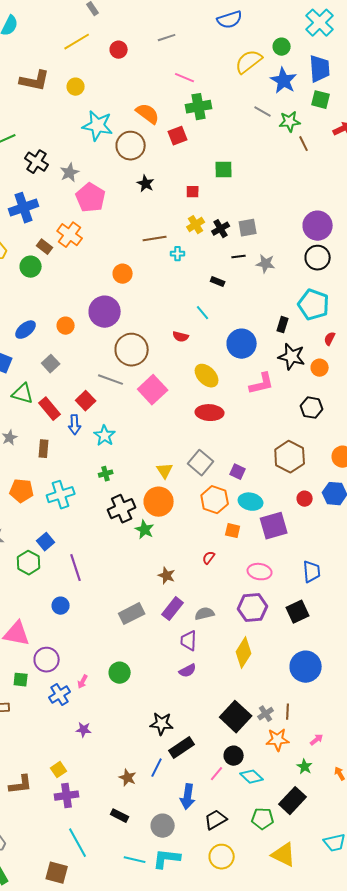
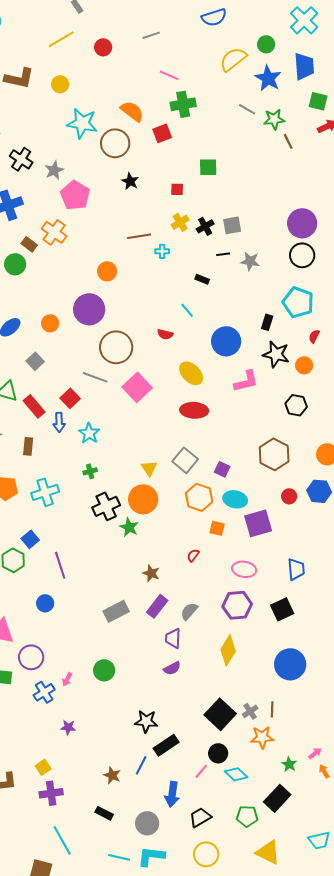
green square: (321, 100) -> (318, 101), moved
gray semicircle: (205, 614) -> (189, 611), turned -36
pink arrow: (317, 740) -> (315, 753), moved

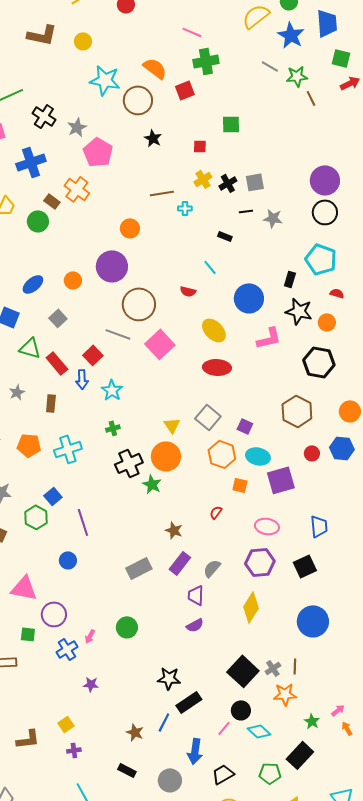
red semicircle: (314, 336) -> (337, 293), turned 80
black hexagon: (296, 405) -> (319, 362), size x1.4
purple cross: (51, 793) -> (74, 750), size x0.6

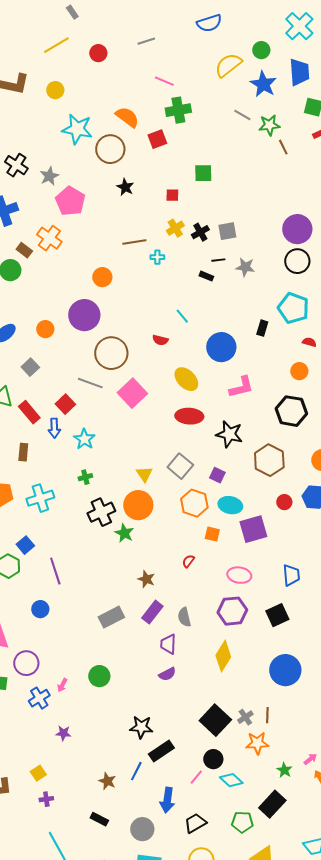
black rectangle: (225, 236) -> (206, 276), moved
black star: (299, 311) -> (229, 434), moved
gray semicircle: (212, 568) -> (184, 617), turned -54

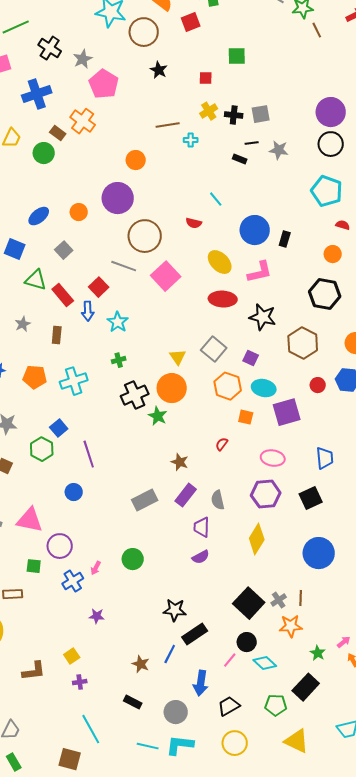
black cross: (200, 232) -> (234, 115), turned 36
black rectangle: (262, 328) -> (285, 239), moved
pink L-shape: (241, 387) -> (260, 272), moved

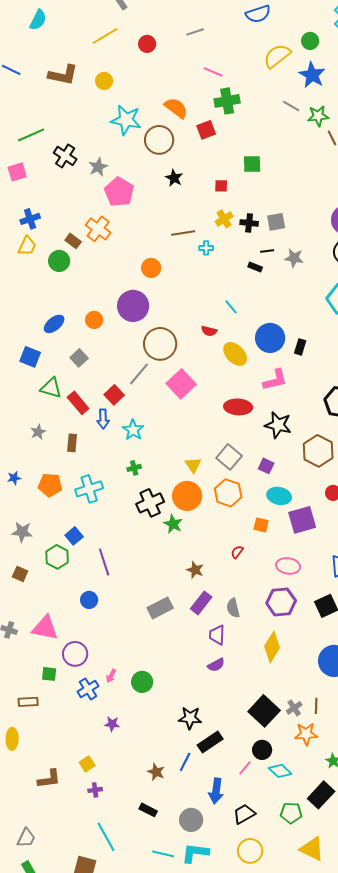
blue cross: (37, 94) -> (30, 219), moved, size x0.7
yellow ellipse: (220, 262) -> (235, 354), moved
gray line: (124, 266) -> (139, 374), turned -70
orange hexagon: (228, 386) -> (228, 493), moved
green circle: (133, 559) -> (142, 682), moved

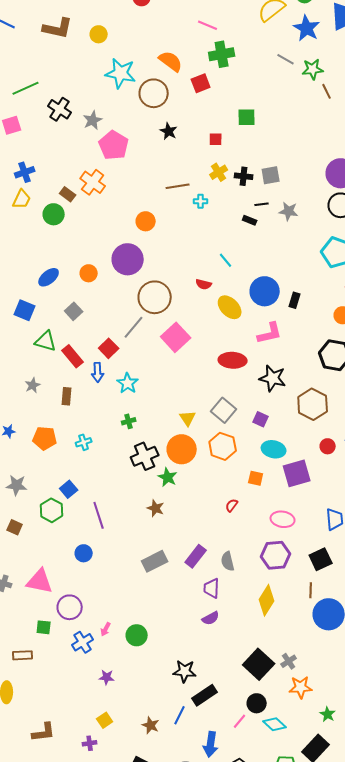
cyan cross: (89, 489) -> (84, 442), size x0.6
brown star: (195, 570) -> (156, 508), moved
brown line: (316, 706) -> (311, 590), moved
yellow square: (87, 764) -> (105, 720), moved

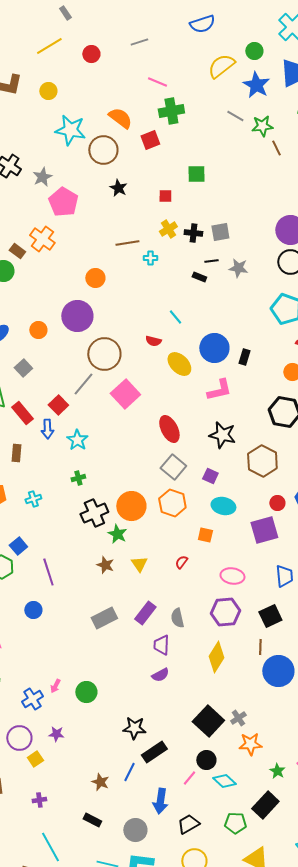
red ellipse: (233, 360) -> (169, 429), moved, turned 60
yellow triangle: (188, 418) -> (139, 564), moved
purple square: (297, 473) -> (264, 530), moved
purple circle: (70, 607) -> (19, 738), moved
yellow square: (105, 720) -> (35, 759), moved

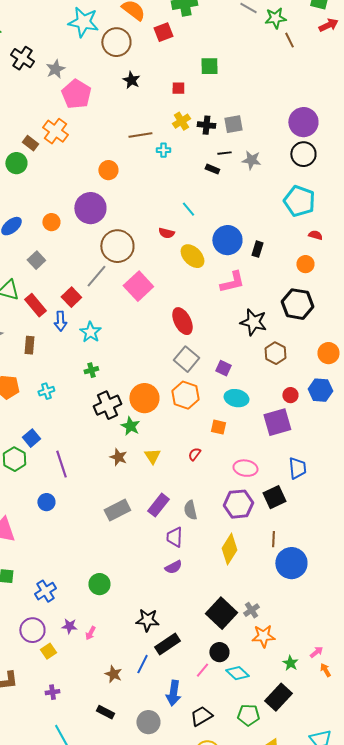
black star: (222, 435) -> (253, 322), moved
brown hexagon: (262, 461) -> (275, 353), size x0.7
black square: (270, 616) -> (274, 497), moved
pink arrow: (55, 686) -> (90, 633), moved

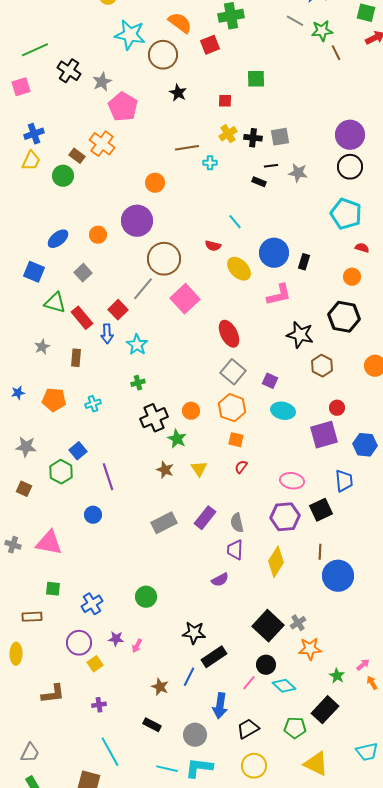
blue hexagon: (320, 390) -> (365, 445), moved
orange circle: (144, 398) -> (191, 411), size x0.6
orange square: (218, 427) -> (236, 440), moved
purple trapezoid: (174, 537) -> (235, 550), moved

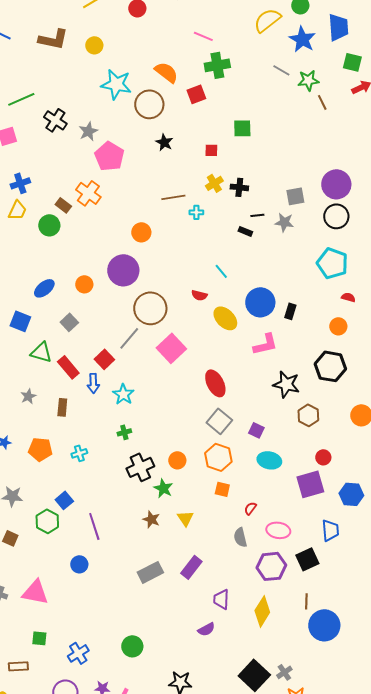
gray square: (280, 137) -> (295, 196), moved
red semicircle: (241, 467) -> (250, 508), moved
gray semicircle: (237, 523) -> (240, 537), moved

